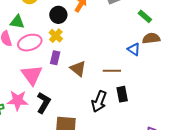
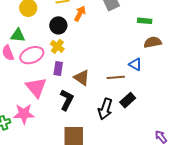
green rectangle: (145, 16) -> (145, 21), turned -32
blue triangle: (134, 49) -> (135, 64), moved
black rectangle: (122, 94) -> (128, 100), turned 63
black L-shape: (44, 103) -> (67, 100), moved

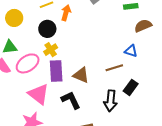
yellow cross: (57, 46) -> (51, 50), turned 32
purple rectangle: (58, 68) -> (56, 71), size x1.5
black L-shape: (67, 100) -> (71, 100), turned -40

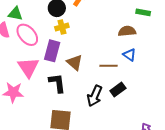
brown semicircle: (143, 26) -> (127, 31), moved
yellow cross: (51, 50) -> (62, 27), moved
pink ellipse: (28, 63) -> (27, 35), turned 65

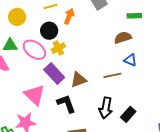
pink ellipse: (27, 35) -> (34, 50), moved
purple rectangle: (52, 51) -> (54, 73), turned -45
brown triangle: (75, 62) -> (79, 80), turned -48
black rectangle: (118, 89) -> (128, 114), moved

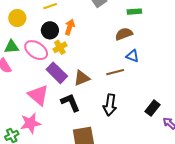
orange arrow: (69, 16) -> (70, 27), moved
black rectangle: (128, 114) -> (153, 108), moved

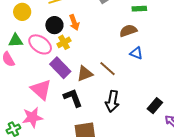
orange arrow: (70, 27) -> (74, 22), turned 140
brown line: (115, 72) -> (107, 69), moved, turned 54

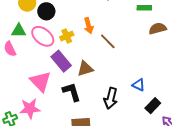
orange arrow: (74, 22) -> (89, 26), moved
black circle: (54, 25) -> (46, 11), moved
brown semicircle: (128, 31) -> (158, 29), moved
blue triangle: (136, 53) -> (139, 85), moved
brown line: (107, 69) -> (108, 41), moved

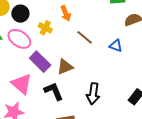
orange arrow: (89, 26) -> (66, 13), moved
yellow cross: (67, 36) -> (45, 28), moved, turned -32
blue triangle: (139, 85) -> (116, 46), moved

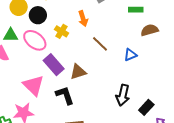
blue triangle: (116, 46) -> (130, 55), turned -48
black arrow: (93, 94) -> (123, 95), moved

